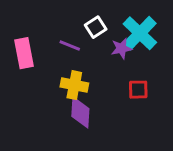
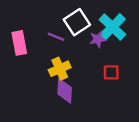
white square: (96, 27) -> (77, 22), size x1.5
yellow cross: (74, 85) -> (60, 69), turned -35

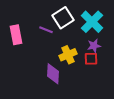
purple star: (98, 39) -> (94, 46), moved
yellow cross: (60, 69) -> (68, 55), moved

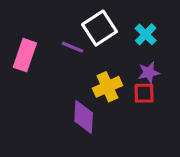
cyan cross: (92, 22) -> (146, 34), size x0.6
pink rectangle: (16, 35) -> (25, 55), turned 30

